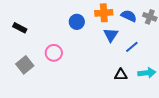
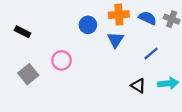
blue triangle: (111, 35) -> (115, 40), moved
black triangle: (121, 75) -> (138, 86), turned 32

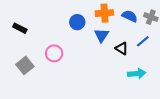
blue line: (151, 54) -> (143, 41), moved
cyan arrow: (168, 83) -> (137, 74), moved
black triangle: (138, 86) -> (122, 48), moved

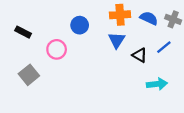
blue circle: (77, 22) -> (80, 25), moved
pink circle: (54, 53) -> (57, 49), moved

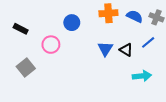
blue triangle: (117, 40) -> (105, 49), moved

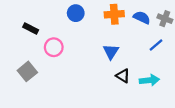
blue circle: (72, 23) -> (76, 13), moved
black rectangle: (21, 29) -> (31, 29), moved
black triangle: (126, 50) -> (123, 76), moved

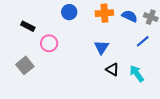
cyan arrow: (149, 80) -> (137, 74), turned -120

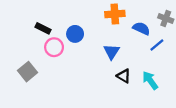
blue circle: (69, 12) -> (75, 34), moved
blue semicircle: (130, 16) -> (141, 28), moved
black rectangle: (28, 26) -> (43, 28), moved

